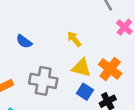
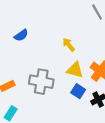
blue semicircle: (24, 41) -> (21, 35), moved, turned -72

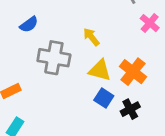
gray cross: (41, 82) -> (54, 58), moved

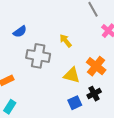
yellow triangle: (100, 70) -> (72, 75), moved
blue square: (104, 98) -> (75, 103), moved, turned 32

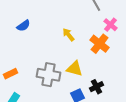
gray cross: (38, 56) -> (49, 75), moved
orange cross: (96, 66) -> (100, 44), moved

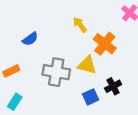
blue semicircle: (24, 26) -> (30, 39), moved
orange cross: (100, 44) -> (105, 44), moved

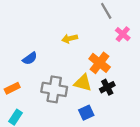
yellow arrow: (80, 25) -> (70, 39), moved, turned -64
black cross: (113, 86) -> (107, 87), moved

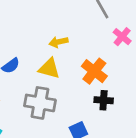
yellow triangle: (83, 83) -> (49, 68), moved
black cross: (107, 87) -> (104, 100), turned 32

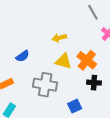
yellow triangle: (49, 68) -> (63, 61), moved

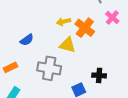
orange cross: (87, 60) -> (85, 28), moved
black cross: (94, 83) -> (99, 75), moved

